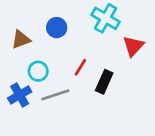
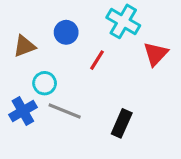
red line: (80, 67) -> (97, 60), moved
black rectangle: (104, 82) -> (122, 123), moved
gray line: (55, 95) -> (65, 111), turned 40

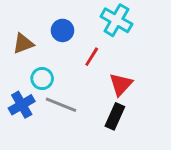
red triangle: (156, 54) -> (121, 84), moved

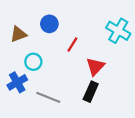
cyan cross: (116, 20) -> (118, 31), moved
gray line: (61, 105) -> (48, 97), moved

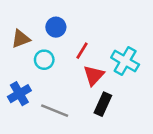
cyan cross: (118, 31) -> (125, 61), moved
cyan circle: (33, 62) -> (44, 60), moved
red triangle: (95, 66) -> (94, 75), moved

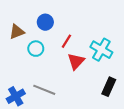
blue cross: (19, 94) -> (16, 96), moved
black rectangle: (103, 104) -> (109, 87), moved

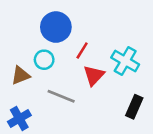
blue circle: (45, 22) -> (56, 27), size x1.5
brown triangle: (17, 32) -> (21, 75), moved
gray line: (44, 90) -> (61, 96), moved

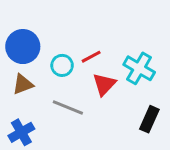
blue circle: (56, 27) -> (23, 47), moved
red line: (82, 51) -> (91, 57), turned 30
cyan circle: (44, 60) -> (62, 65), moved

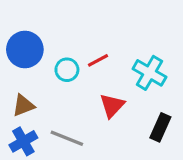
brown triangle: (23, 84) -> (23, 106), moved
red triangle: (104, 84) -> (112, 106), moved
gray line: (68, 108) -> (67, 138), moved

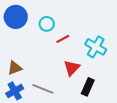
blue circle: (25, 49) -> (16, 17), moved
cyan circle: (67, 70) -> (47, 24), moved
black rectangle: (160, 127) -> (88, 87), moved

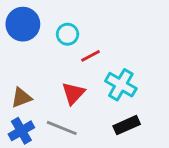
cyan cross: (96, 47) -> (121, 85), moved
red triangle: (72, 68) -> (73, 93), moved
black rectangle: (88, 87) -> (127, 125), turned 42

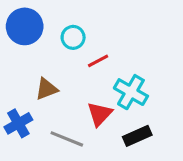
red triangle: (73, 93) -> (100, 114), moved
brown triangle: (21, 98) -> (47, 89), moved
blue cross: (21, 131) -> (18, 123), moved

